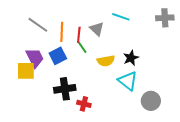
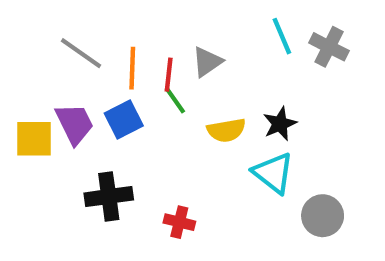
cyan line: (121, 17) -> (282, 36), moved, turned 48
gray cross: (165, 18) -> (329, 47), moved, turned 30
gray triangle: (97, 29) -> (207, 62), turned 42
yellow square: (26, 71) -> (34, 139), moved
black cross: (65, 89) -> (109, 196), moved

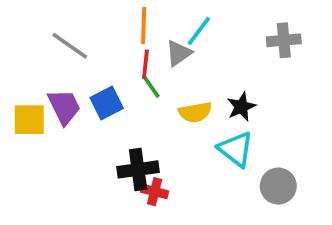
cyan line: (282, 36) -> (199, 31), moved, turned 60
gray cross: (329, 47) -> (284, 40), turned -32
orange line: (132, 68) -> (144, 25), moved
black cross: (109, 196) -> (138, 169), moved

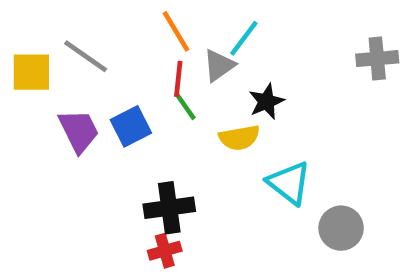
orange line: (144, 25) -> (176, 31), turned -33
gray cross: (284, 40) -> (377, 59), moved
black star: (241, 107) -> (266, 101), moved
yellow square: (29, 120) -> (31, 72), moved
red cross: (155, 192) -> (165, 251), moved, turned -30

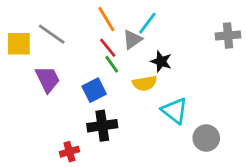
red line: (178, 79) -> (108, 48), turned -45
black star: (266, 101) -> (161, 61), turned -30
blue square: (131, 126) -> (94, 90), moved
red cross: (165, 251) -> (69, 152), moved

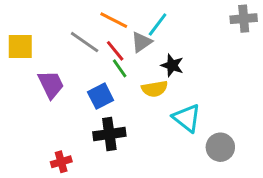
orange line: (106, 19) -> (114, 20), turned -32
gray line: (52, 34) -> (85, 42), moved
gray cross: (228, 35) -> (244, 19), moved
red cross: (69, 152) -> (61, 162), moved

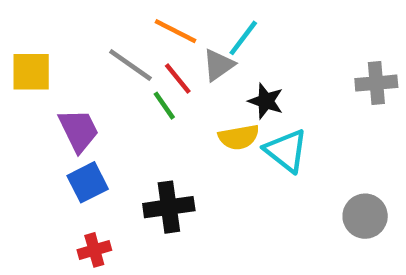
gray cross: (244, 19) -> (376, 83), moved
green line: (120, 68) -> (164, 106), moved
blue square: (101, 96) -> (88, 182), moved
cyan triangle: (187, 118) -> (286, 151), moved
gray circle: (220, 147) -> (365, 216), moved

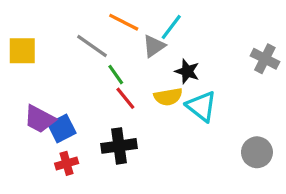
red line: (178, 79) -> (125, 98), moved
gray cross: (376, 83) -> (265, 59), turned 32
purple trapezoid: (79, 130) -> (40, 119), moved, turned 144
red cross: (94, 250) -> (67, 163), moved

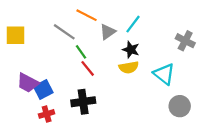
cyan line: (171, 27) -> (133, 24), moved
yellow semicircle: (168, 97) -> (129, 67), moved
cyan triangle: (201, 106) -> (164, 74), moved

